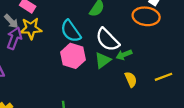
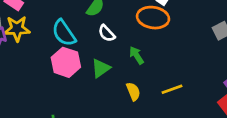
white semicircle: (107, 40) -> (107, 33), moved, size x0.6
green arrow: (124, 55) -> (137, 55), moved, turned 77

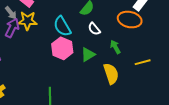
yellow line: (172, 89) -> (143, 62), moved
yellow semicircle: (133, 91) -> (111, 74), size x1.5

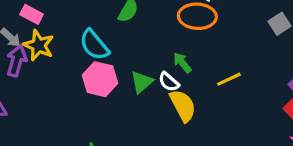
yellow star: (27, 21) -> (39, 45), turned 30
white semicircle: (94, 29) -> (169, 82), moved

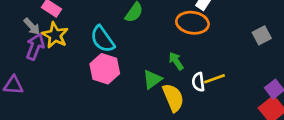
green triangle: (142, 82) -> (152, 79), moved
white semicircle: (169, 82) -> (198, 82), moved, turned 36

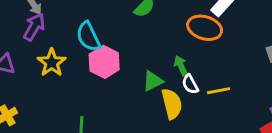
yellow star: (55, 35) -> (52, 63), moved
cyan semicircle: (102, 39) -> (88, 37), moved
white semicircle: (198, 82) -> (190, 84), moved, turned -30

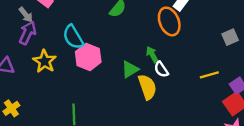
orange ellipse: (205, 28) -> (169, 21), turned 56
yellow line: (219, 91) -> (209, 75), moved

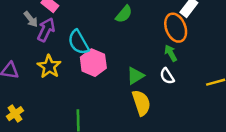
purple arrow: (28, 33) -> (46, 30), moved
green arrow: (152, 55) -> (171, 53), moved
yellow semicircle: (147, 87) -> (141, 103), moved

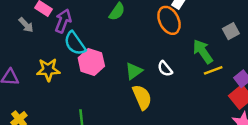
purple arrow: (46, 30) -> (63, 21), moved
green arrow: (171, 53) -> (203, 51), moved, size x1.5
yellow star: (49, 66) -> (48, 70), turned -30

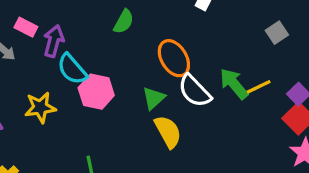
orange ellipse: (169, 20) -> (174, 58), moved
green arrow: (203, 51) -> (234, 84), moved
white semicircle: (165, 69) -> (195, 91), size x1.6

